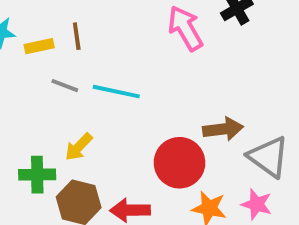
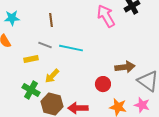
yellow rectangle: (39, 46) -> (31, 59), moved
red circle: (179, 163) -> (103, 84), size x0.6
green cross: (37, 175) -> (31, 90), turned 30

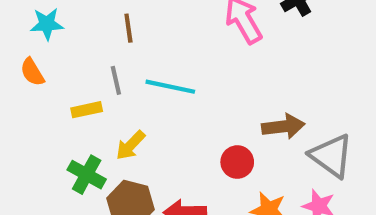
gray line: (45, 45) -> (116, 80), turned 56

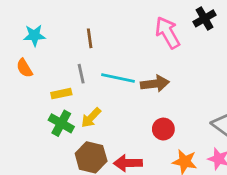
brown arrow: (283, 126) -> (155, 84), moved
green cross: (87, 175) -> (61, 123), moved

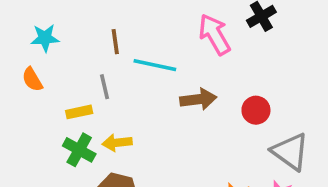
cyan line: (118, 78) -> (155, 65), moved
yellow arrow: (91, 118) -> (117, 143), turned 40
red circle: (163, 129) -> (256, 110), moved

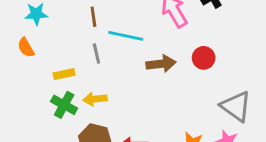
gray line: (104, 87) -> (96, 53), moved
red circle: (256, 110) -> (204, 58), moved

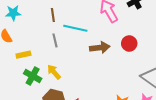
yellow rectangle: (64, 74) -> (23, 55), moved
yellow arrow: (95, 99) -> (54, 72), turned 56

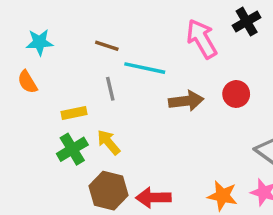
brown line: (53, 15) -> (107, 46), turned -64
yellow rectangle: (23, 55) -> (74, 113), moved
green cross: (33, 76) -> (72, 149), turned 30

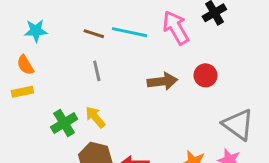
cyan line: (145, 68) -> (130, 32), moved
yellow rectangle: (74, 113) -> (22, 92), moved

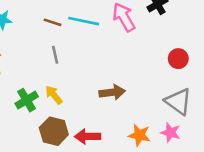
red circle: (205, 75) -> (178, 59), moved
brown arrow: (162, 81) -> (112, 92), moved

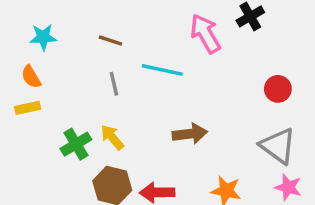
cyan line: (84, 21) -> (162, 70), moved
pink star: (170, 133) -> (288, 187), moved

